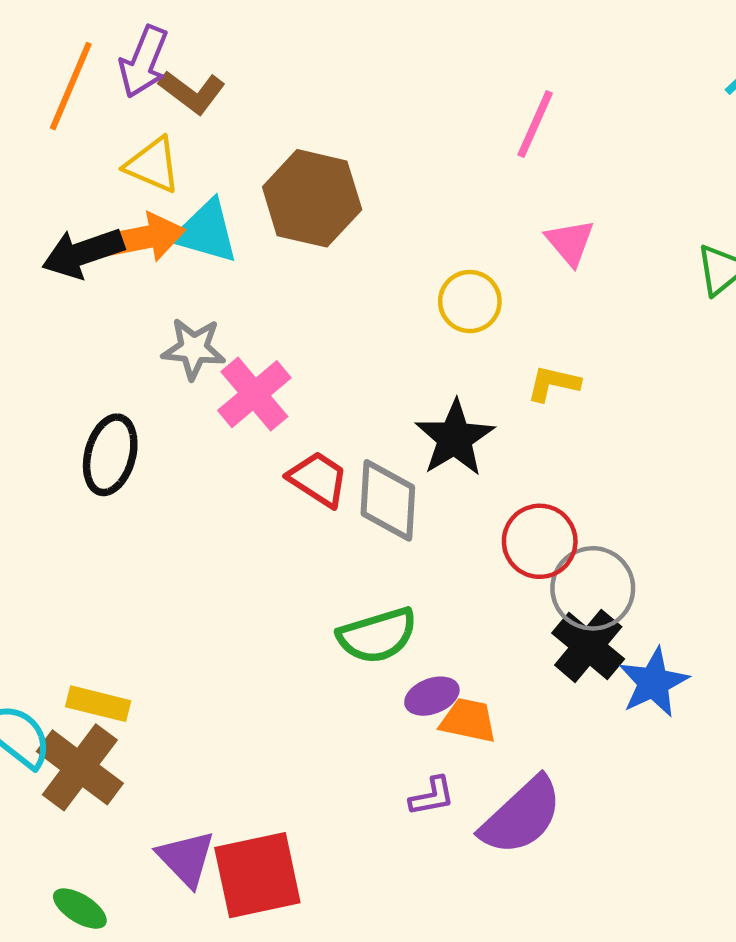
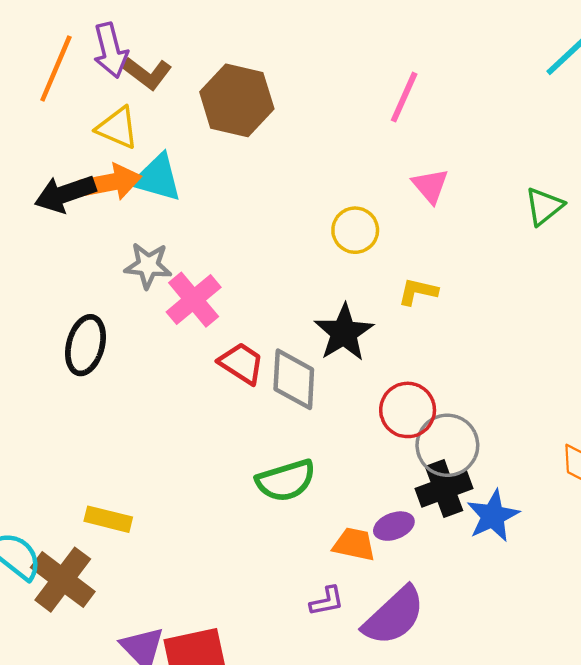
purple arrow: (144, 62) -> (111, 50), turned -36
brown hexagon: (312, 198) -> (237, 100), moved
black cross: (588, 646) -> (444, 488), turned 30
purple ellipse: (432, 696) -> (394, 526), moved
yellow rectangle: (98, 704) -> (108, 519), moved

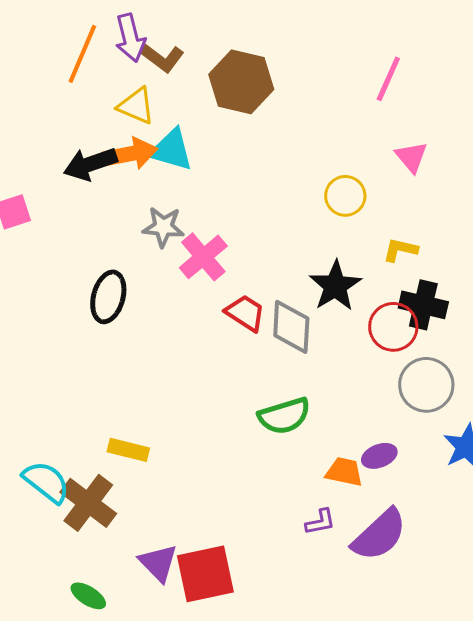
red circle: (408, 410) -> (393, 327), moved
black cross: (444, 488) -> (423, 305), moved, turned 33

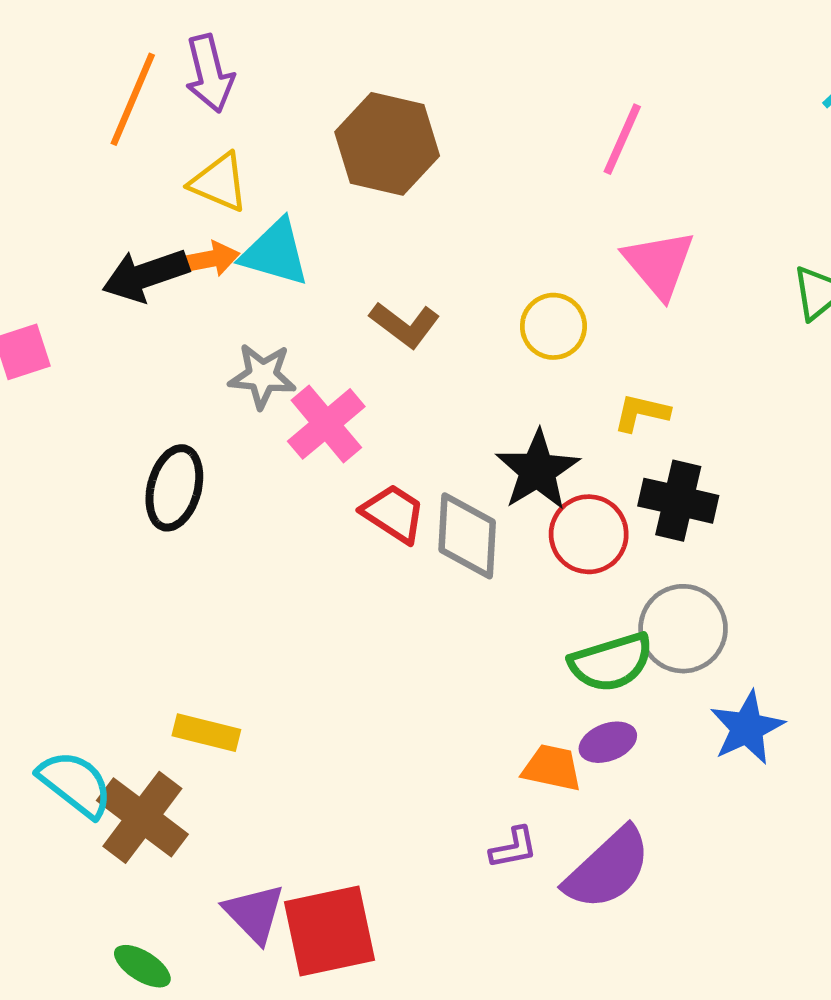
brown L-shape: (162, 58) -> (405, 325), moved
orange arrow: (130, 154) -> (210, 259), size x0.7
pink triangle: (411, 157) -> (659, 264), size x1.4
red circle: (393, 327) -> (589, 534), moved
green semicircle: (284, 416) -> (611, 662), moved

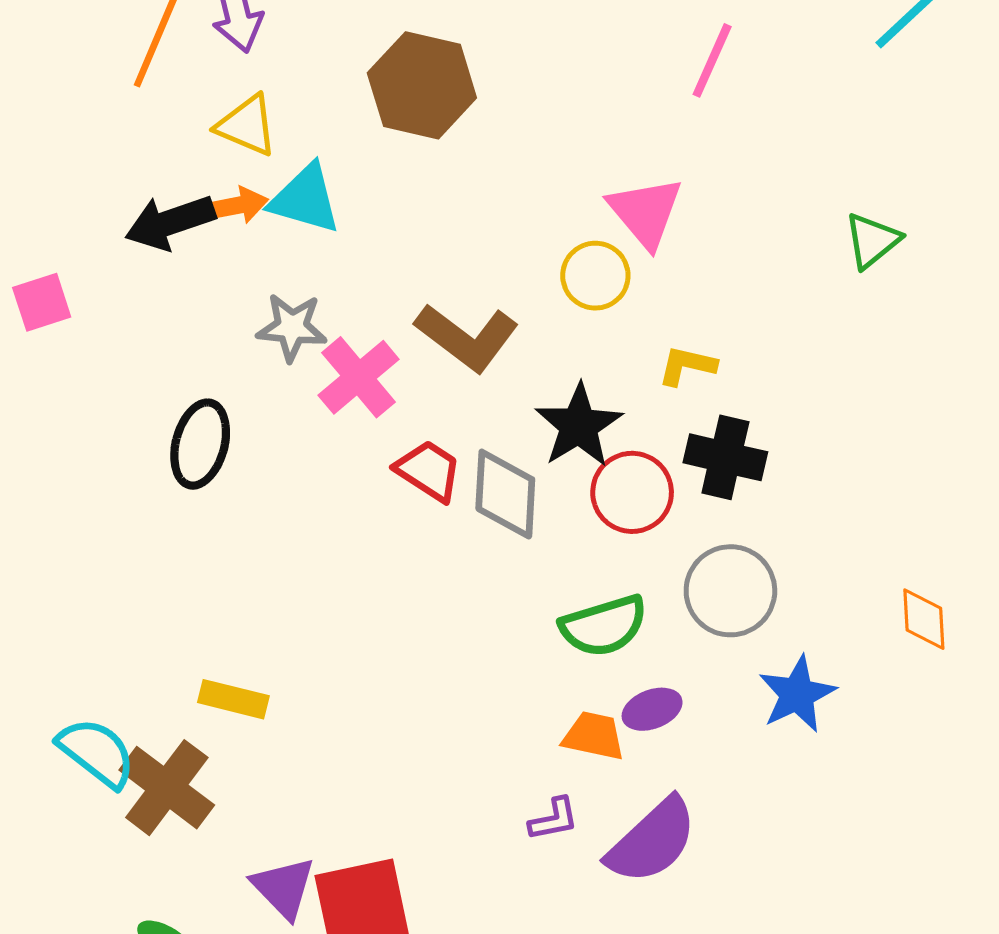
pink line: (622, 139) -> (712, 60), moved
pink triangle: (659, 264) -> (645, 212), moved
brown L-shape: (405, 325) -> (467, 337), moved, size x1.4
green semicircle: (611, 662) -> (604, 626), moved

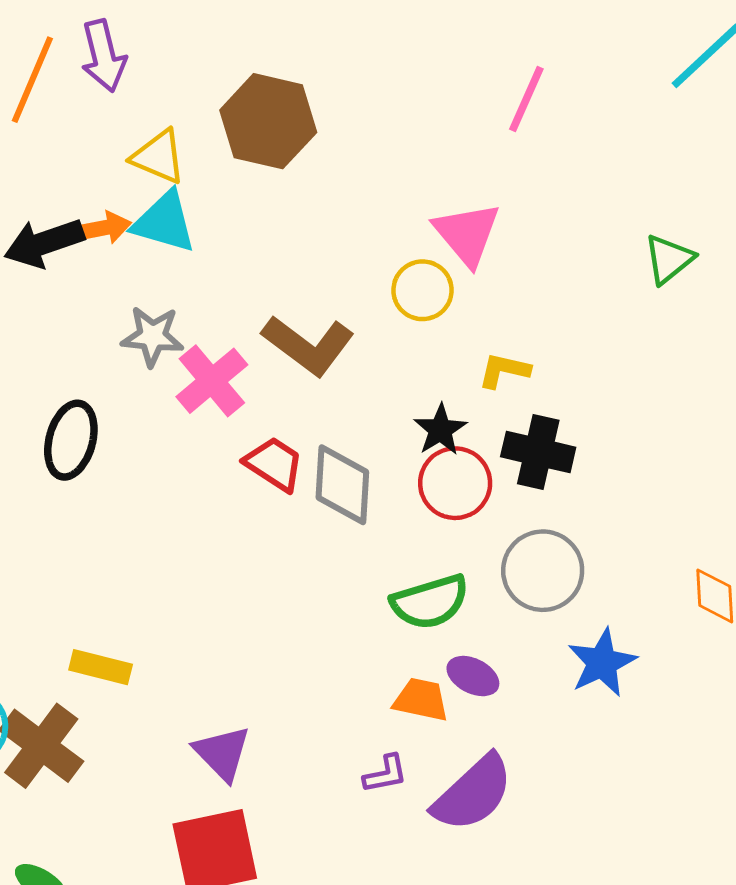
yellow triangle: (247, 125) -> (158, 157), moved
black star: (579, 426) -> (440, 430), moved, size x0.7
purple ellipse: (652, 709) -> (473, 676), turned 48
purple triangle: (284, 888) -> (222, 753), moved

